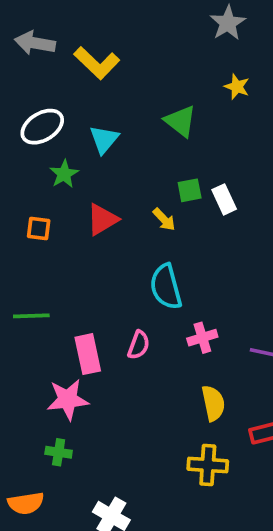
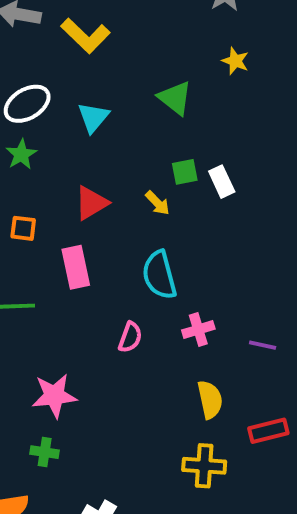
green star: (64, 174) -> (21, 154), moved
orange square: (39, 229) -> (23, 228), moved
pink rectangle: (88, 354) -> (76, 267), moved

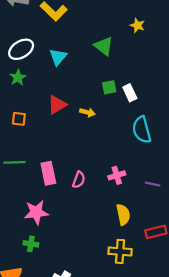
yellow arrow: (157, 203) -> (87, 112), moved, turned -32
pink rectangle: (76, 267) -> (48, 173), moved
cyan semicircle: (159, 275) -> (142, 130), moved

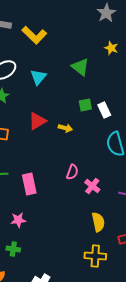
pink cross: (117, 175) -> (92, 186), turned -35
pink semicircle: (79, 180) -> (72, 172), moved
pink star: (36, 212) -> (18, 220), size x0.7

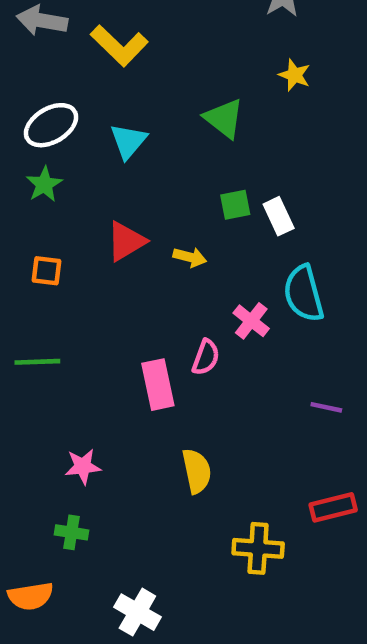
pink rectangle: (29, 184) -> (158, 385), moved
pink cross: (92, 186) -> (251, 321), moved
yellow semicircle: (98, 222) -> (197, 471), moved

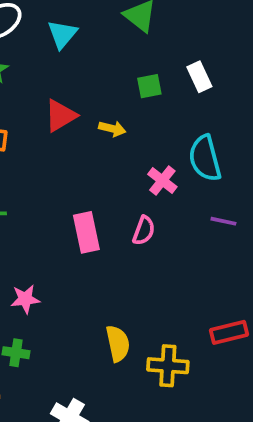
white rectangle: (279, 216) -> (199, 77), moved
pink semicircle: (206, 357) -> (144, 231), moved
purple line: (326, 407) -> (223, 221), moved
yellow semicircle: (197, 471) -> (118, 343), moved

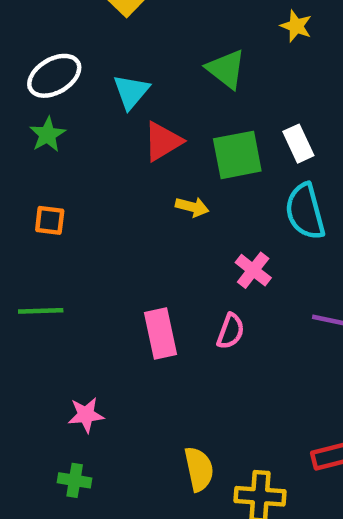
green square: (149, 86) -> (237, 155), size x1.6
red triangle: (60, 116) -> (163, 141), moved
cyan semicircle: (205, 158) -> (305, 211), moved

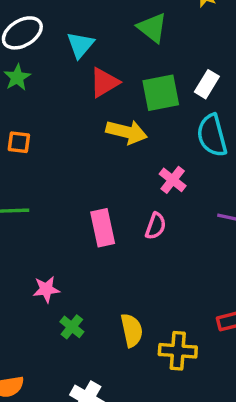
white rectangle: (298, 144) -> (207, 84), turned 56
yellow arrow: (192, 207) -> (127, 132), size x1.6
green cross: (75, 480) -> (72, 327), moved, turned 30

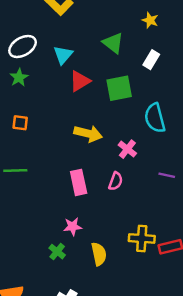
white rectangle: (207, 84) -> (151, 60), moved
yellow arrow: (127, 132) -> (88, 134), moved
pink star: (46, 289) -> (73, 227), moved
yellow cross: (178, 351) -> (142, 238), moved

